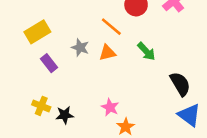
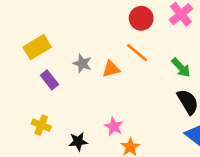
orange line: (111, 27) -> (137, 53), moved
green arrow: (146, 51) -> (181, 68), moved
black star: (65, 115) -> (78, 142), moved

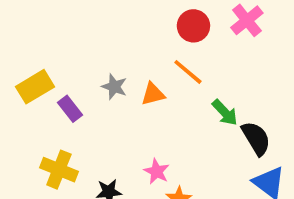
yellow rectangle: (37, 47) -> (35, 87), moved
green arrow: (181, 68) -> (225, 112), moved
yellow cross: (41, 125) -> (59, 170), size x1.4

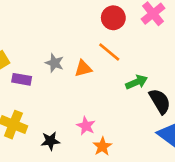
purple rectangle: (70, 109) -> (22, 79), turned -42
green arrow: (225, 112) -> (137, 82), turned -70

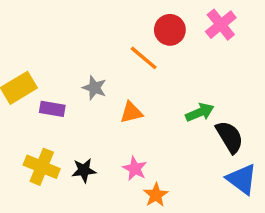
orange line: (109, 52) -> (144, 58), moved
orange triangle: (83, 68) -> (131, 112), moved
black star: (50, 141) -> (84, 170), moved

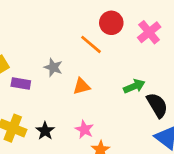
pink cross: (221, 25) -> (149, 32), moved
black star: (84, 170) -> (45, 131), turned -30

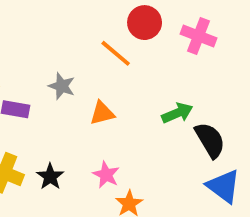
pink cross: (149, 32) -> (198, 36), turned -30

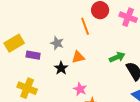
orange line: (116, 53) -> (85, 26), turned 30
black star: (50, 177) -> (61, 68), moved

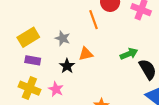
yellow rectangle: (14, 43) -> (28, 37), moved
purple rectangle: (33, 55) -> (33, 60), moved
pink star: (80, 89) -> (56, 89), moved

